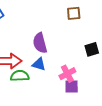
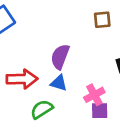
purple semicircle: (40, 43) -> (60, 57), turned 36
green semicircle: (20, 76) -> (42, 109), moved, turned -30

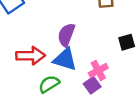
blue triangle: (59, 83) -> (65, 59), size x1.5
purple square: (100, 111) -> (92, 85), moved, turned -35

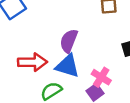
pink cross: (98, 70) -> (101, 77), turned -30

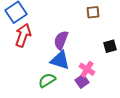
red arrow: (33, 62) -> (23, 35), moved, turned -70

